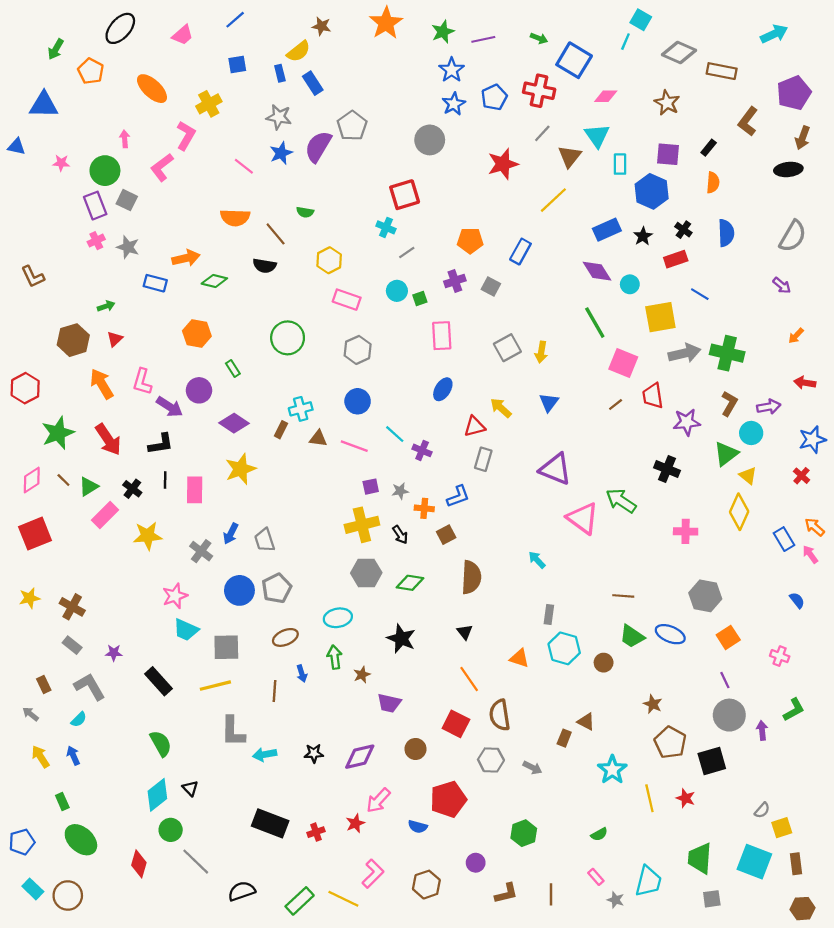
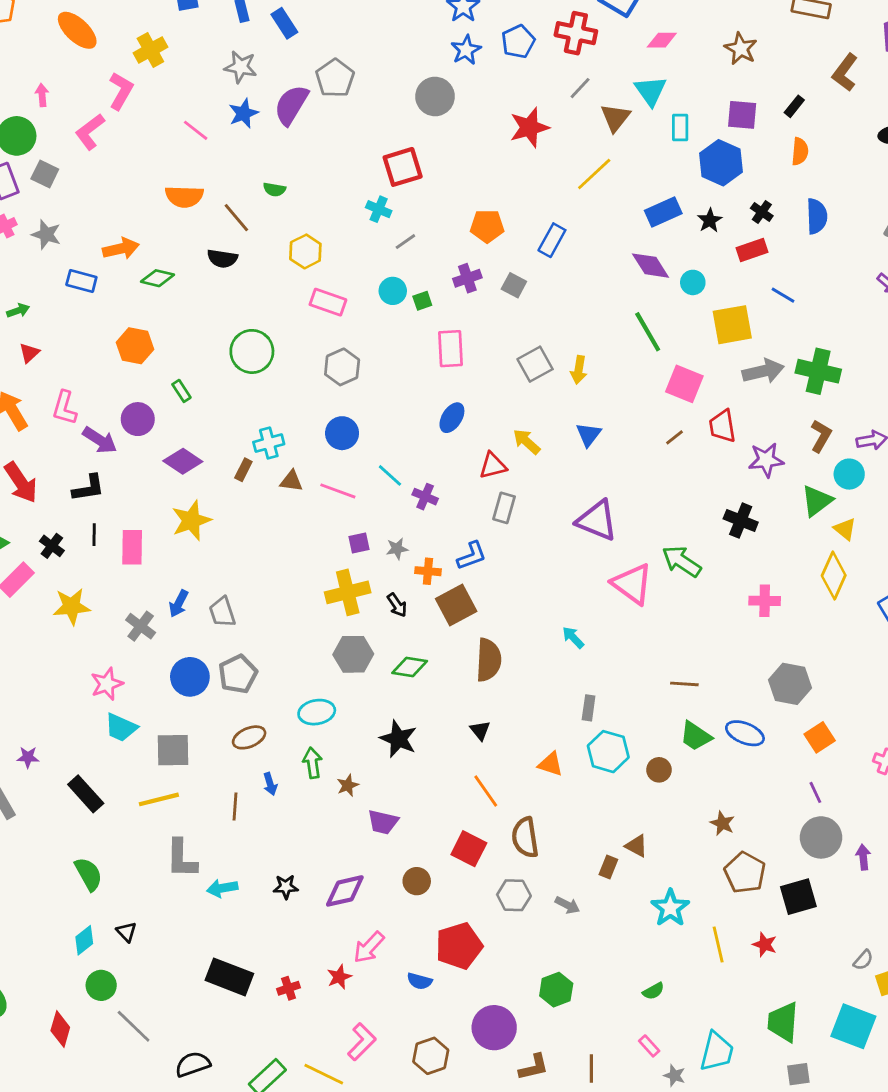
brown square: (446, 535) -> (456, 605), size x1.6
cyan diamond: (157, 795) -> (84, 940), size x0.7
purple circle: (476, 863) -> (494, 1028), size x1.8

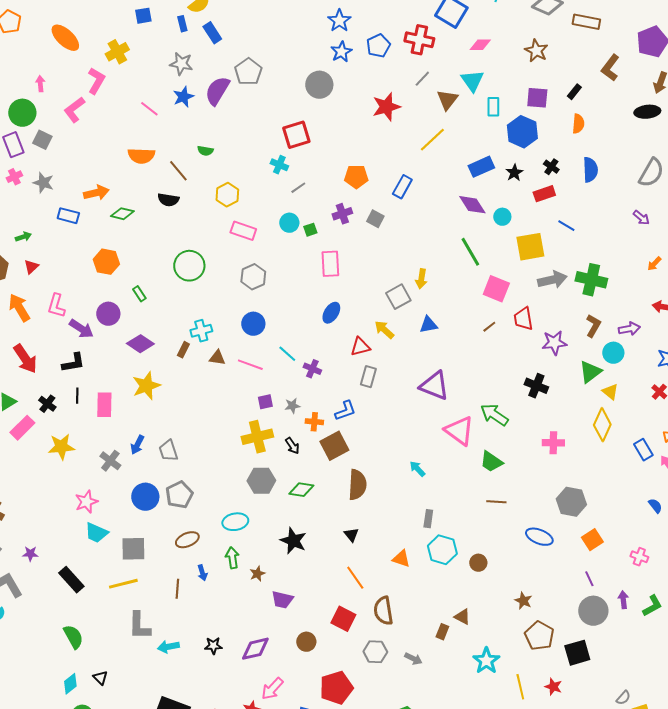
gray square: (535, 364) -> (398, 297), moved
blue triangle: (589, 435) -> (428, 325), turned 42
green trapezoid: (696, 736) -> (491, 462), moved
purple arrow: (863, 857) -> (623, 600), moved

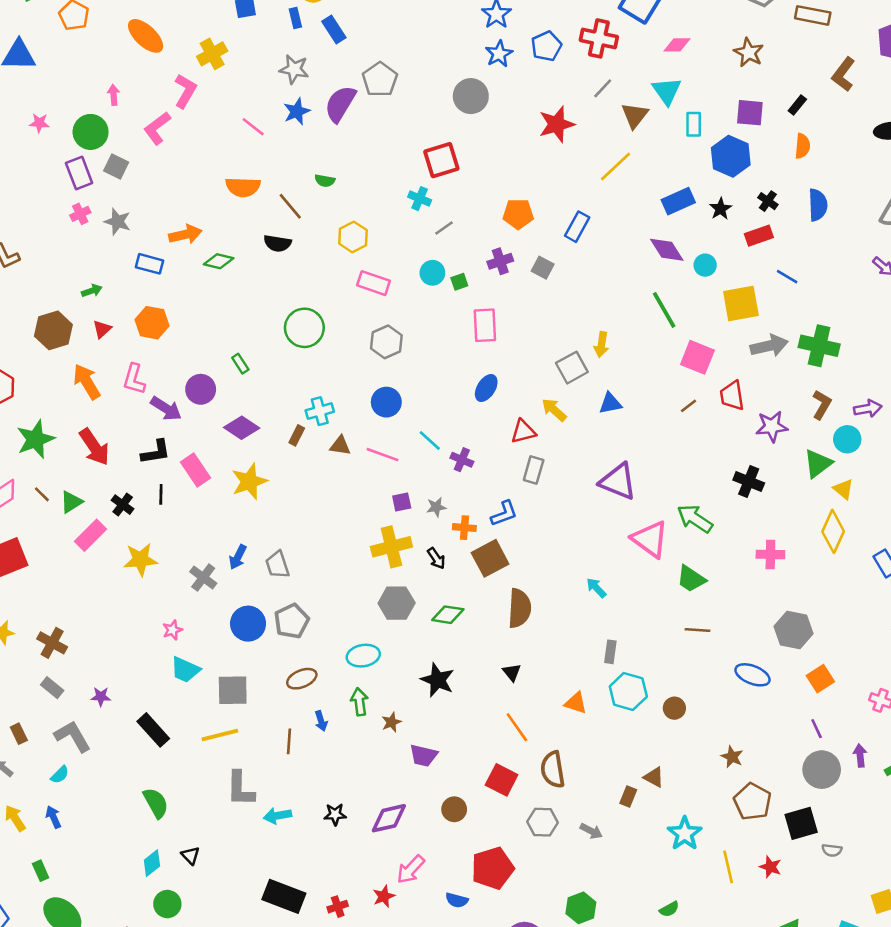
orange hexagon: (106, 262) -> (152, 323), moved
pink rectangle: (104, 405) -> (196, 470), moved, turned -35
pink star: (86, 502) -> (172, 630), size x0.7
gray semicircle: (623, 698) -> (832, 850), moved, turned 56

